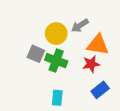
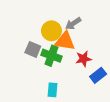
orange triangle: (98, 45) -> (65, 41), moved
blue rectangle: (100, 90) -> (98, 75), moved

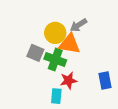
red star: (84, 59) -> (69, 81), moved
blue rectangle: (98, 75) -> (105, 81), turned -63

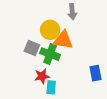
gray arrow: (78, 25) -> (72, 12), moved, turned -63
red star: (69, 81) -> (42, 76), moved

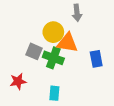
blue rectangle: (95, 73) -> (96, 59), moved
red star: (42, 76) -> (18, 81), moved

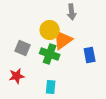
orange triangle: (67, 43) -> (63, 40), turned -45
gray square: (34, 51) -> (23, 48), moved

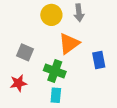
yellow circle: (50, 30) -> (51, 15), moved
green cross: (50, 54) -> (55, 71), moved

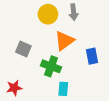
red star: (18, 83) -> (14, 88), moved
cyan rectangle: (56, 95) -> (63, 89), moved

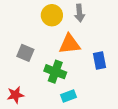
orange triangle: (64, 41) -> (70, 44), turned 30
cyan rectangle: (63, 89) -> (68, 96), turned 64

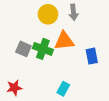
green cross: (55, 72) -> (43, 49), moved
cyan rectangle: (68, 96) -> (63, 89), turned -40

